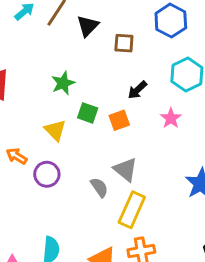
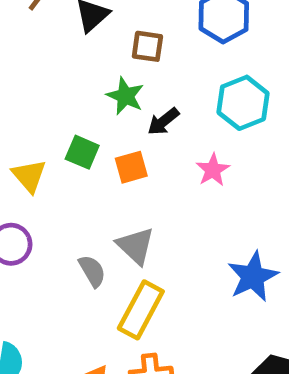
green star: (63, 83) -> (125, 96), moved, turned -30

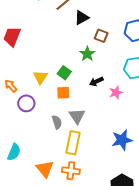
black arrow: (163, 121) -> (96, 82), moved
orange square: (131, 167) -> (63, 93), moved
yellow rectangle: (141, 310) -> (73, 143), turned -30

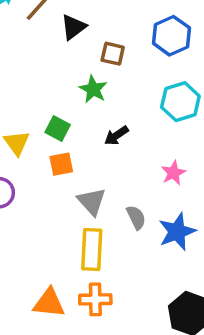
pink star: (116, 93) -> (173, 173), moved
gray semicircle: (57, 122) -> (136, 217), moved
orange triangle: (45, 169) -> (49, 303), turned -36

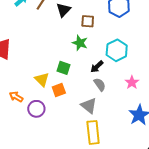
cyan hexagon: (180, 102) -> (117, 50), moved
orange square: (61, 164) -> (59, 90), moved
gray semicircle: (136, 217) -> (100, 85), moved

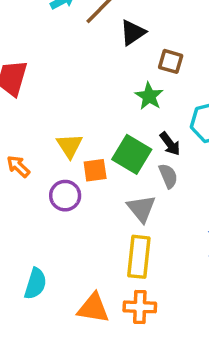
black arrow: (97, 67) -> (170, 144), turned -96
green square: (63, 68) -> (132, 154), moved, size x1.5
purple circle: (36, 109) -> (65, 196), moved

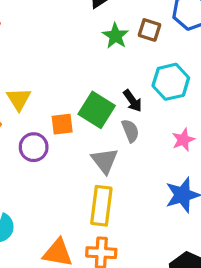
brown square: (171, 61) -> (149, 30), moved
green star: (149, 96) -> (116, 36), moved
yellow triangle: (70, 146) -> (19, 99), moved

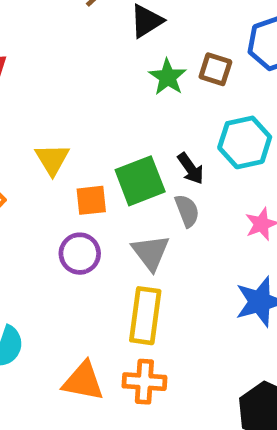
yellow triangle: (19, 99) -> (52, 159), moved
green square: (97, 110) -> (140, 181), turned 36
purple circle: (34, 147) -> (80, 254), moved

